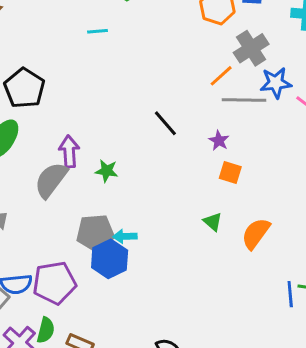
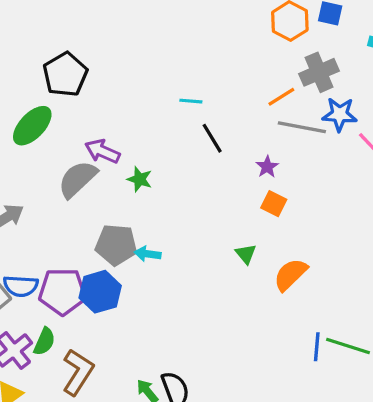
cyan line: (98, 31) -> (191, 101), moved
purple arrow: (69, 151) -> (102, 151), turned -72
blue hexagon: (110, 259) -> (100, 292), moved

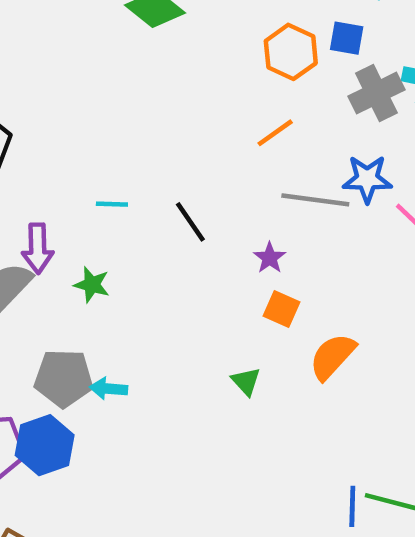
gray cross: (319, 72) -> (376, 93), moved
orange line: (281, 97) -> (275, 133), moved
cyan line: (191, 101) -> (112, 204), moved
purple arrow: (102, 151) -> (38, 248), turned -112
orange semicircle: (290, 275) -> (332, 356), moved

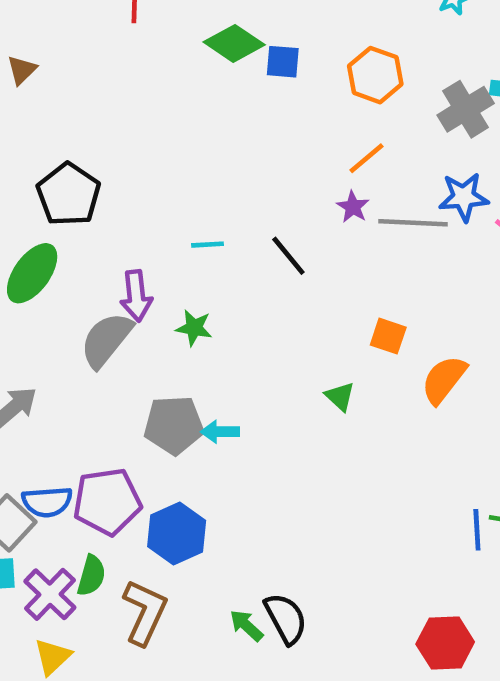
blue square: (347, 38) -> (283, 62), moved
purple star: (270, 258) -> (353, 207), moved
green triangle: (246, 381) -> (340, 396), moved
blue hexagon: (45, 445) -> (177, 534), moved

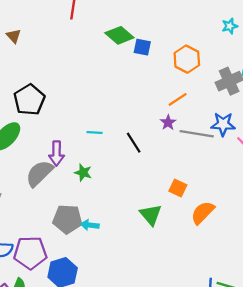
brown triangle: (22, 70) -> (14, 36), turned -35
green triangle: (340, 396) -> (151, 215), size x1.5

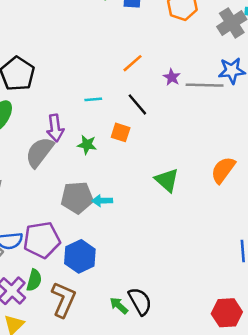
orange line: (178, 99) -> (133, 63), moved
orange square: (178, 188) -> (121, 132), moved

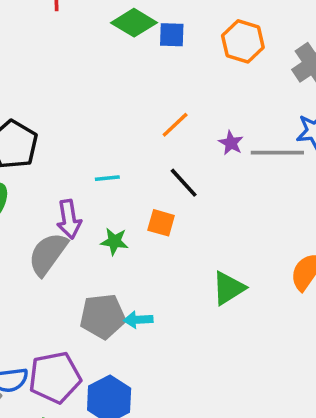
cyan line: (93, 99) -> (107, 178), moved
green triangle: (167, 180) -> (228, 288), turned 48

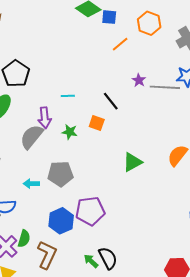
orange line: (175, 125) -> (120, 44), moved
cyan arrow: (138, 320) -> (31, 184), moved
purple pentagon: (55, 377) -> (90, 211), moved

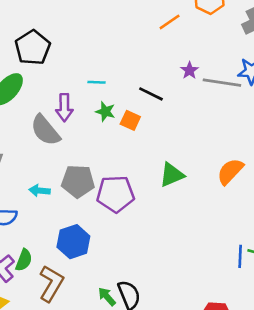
black line: (111, 101) -> (151, 94), turned -30
green star: (70, 132) -> (105, 111), moved
gray semicircle: (32, 137) -> (45, 130), turned -84
purple pentagon: (90, 211) -> (116, 194), moved

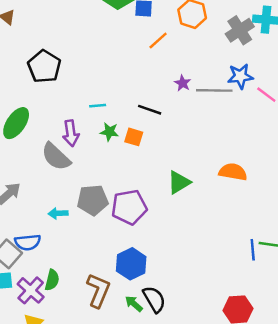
black pentagon: (33, 48) -> (44, 66), moved
orange semicircle: (230, 171) -> (233, 172), turned 64
blue hexagon: (73, 242) -> (131, 264), moved
brown L-shape: (51, 283) -> (98, 290), moved

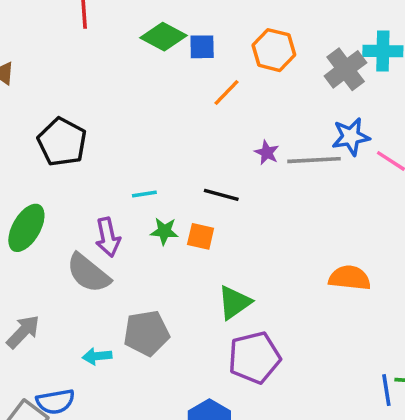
green triangle: (179, 182) -> (234, 302), moved
purple pentagon: (129, 207) -> (254, 357), moved

